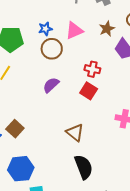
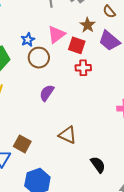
red square: (89, 91) -> (77, 45), moved
brown triangle: (75, 133) -> (67, 135), moved
black semicircle: (84, 167) -> (98, 165), size x0.7

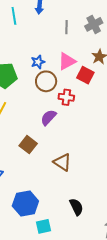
red cross: (83, 68) -> (66, 97), moved
brown square: (22, 144) -> (28, 145), moved
black semicircle: (98, 165) -> (76, 207), moved

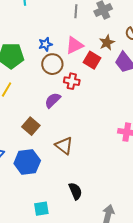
blue hexagon: (25, 204) -> (27, 162), moved

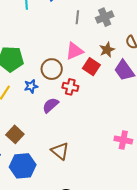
blue star: (45, 44) -> (31, 86), moved
brown square: (31, 126) -> (15, 134), moved

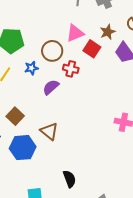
brown triangle: (60, 151) -> (49, 131), moved

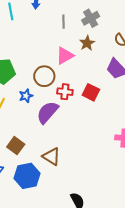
brown star: (108, 32) -> (87, 43), moved
red square: (92, 49) -> (91, 92), moved
purple semicircle: (51, 87) -> (47, 112), size x1.4

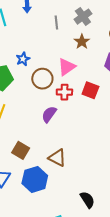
pink triangle: (65, 56) -> (67, 67), moved
blue star: (26, 96) -> (23, 59), moved
purple semicircle: (47, 112) -> (49, 114), size x0.7

